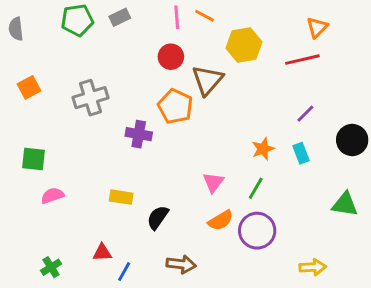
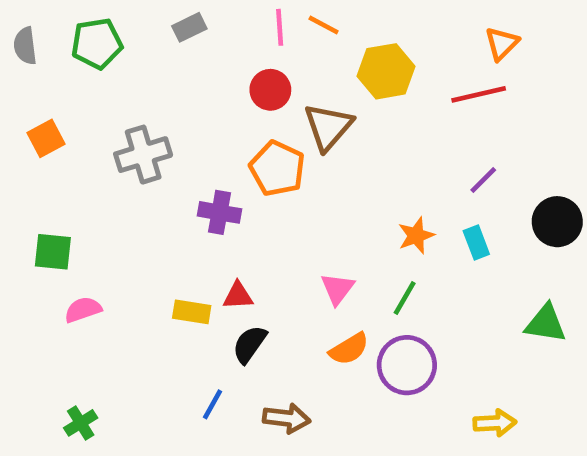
green pentagon: (77, 20) -> (97, 44), moved
red triangle: (102, 253) -> (238, 296), moved
blue line: (124, 272) -> (213, 404), moved

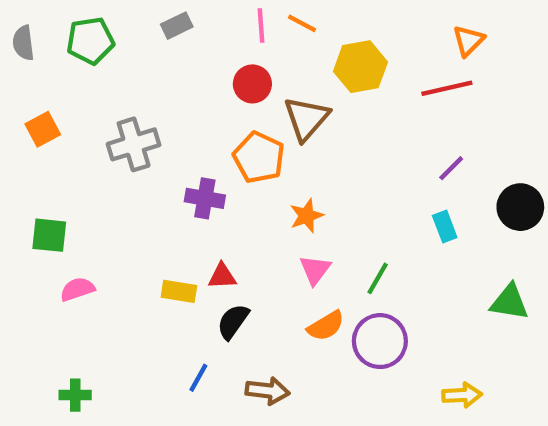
orange star: (416, 236) -> (306, 216), moved
green cross: (81, 423) -> (75, 395), turned 32

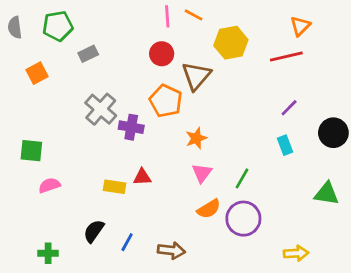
gray rectangle: (177, 26) -> (88, 54), moved
orange square: (43, 129) -> (37, 73), moved
gray cross: (134, 144) -> (101, 109), moved, turned -32
black semicircle: (233, 322) -> (94, 231), moved

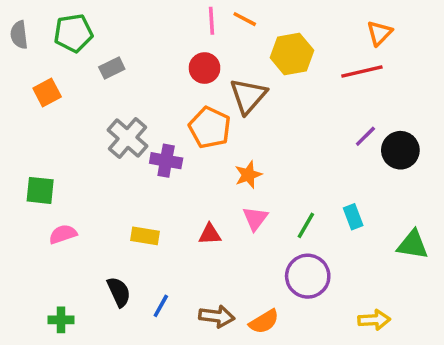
black circle: (333, 133) -> (400, 150), moved
cyan rectangle: (285, 145) -> (353, 217), moved
red triangle: (142, 177) -> (210, 234), moved
orange semicircle: (209, 209) -> (264, 322), moved
black semicircle: (94, 231) -> (119, 292), turned 120

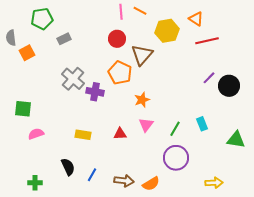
orange triangle: (379, 33) -> (196, 19), moved, turned -42
gray semicircle: (19, 35) -> (11, 38), moved

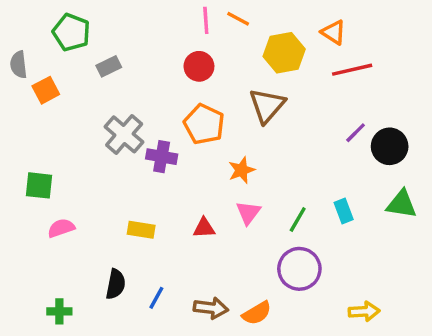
green pentagon: (42, 19) -> (71, 32), turned 30
brown triangle: (142, 55) -> (267, 105), moved
green triangle: (236, 140) -> (402, 204), moved
black semicircle: (68, 167) -> (116, 284), turned 36

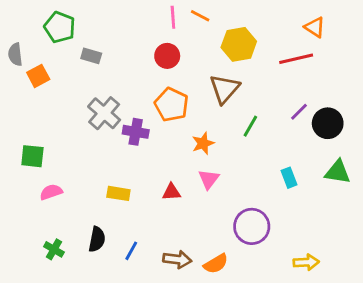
orange triangle: (333, 32) -> (315, 27), moved
gray rectangle: (109, 66) -> (91, 56), turned 42
green line: (298, 219) -> (250, 126), moved
green cross: (59, 311) -> (54, 249), moved, turned 30

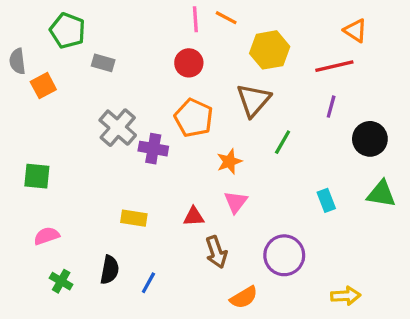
purple line: (299, 112) -> (331, 107), moved, turned -30
pink semicircle: (51, 192) -> (47, 236), moved
brown arrow: (177, 259) -> (216, 252), moved, turned 64

